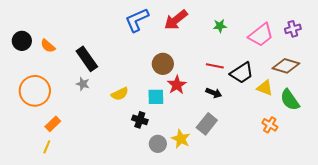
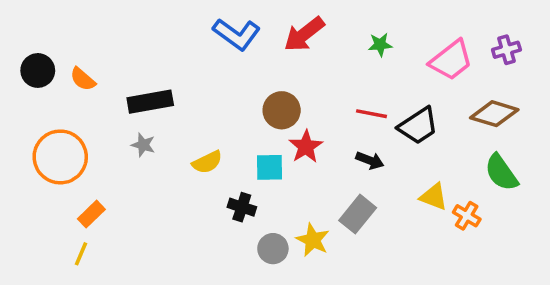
blue L-shape: (137, 20) -> (237, 34), turned -120
black rectangle: (87, 59) -> (150, 102), turned -65
yellow triangle: (265, 88) -> (434, 197), moved

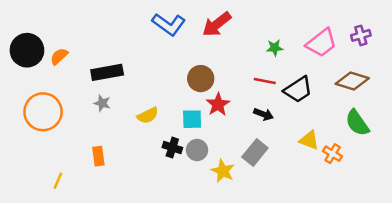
green star: (380, 45) -> (275, 48), moved
black circle: (38, 70) -> (27, 50), size x1.4
orange semicircle: (83, 79) -> (59, 56), turned 96
orange rectangle: (91, 214) -> (98, 156), moved, turned -54
gray circle: (273, 249) -> (197, 150), moved

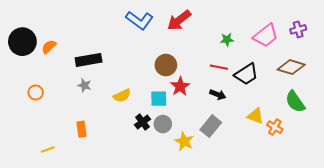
orange circle: (43, 112) -> (36, 93), size x0.5
black cross: (172, 148) -> (142, 122), turned 35
yellow line: (58, 181) -> (48, 149), turned 48

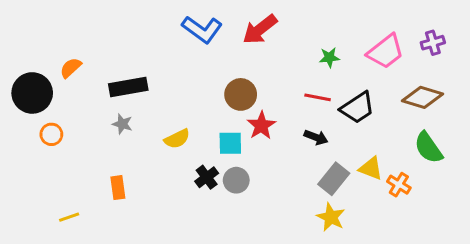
black circle: (22, 42) -> (32, 93), moved
gray rectangle: (211, 126) -> (334, 179), moved
yellow star: (184, 141) -> (331, 217), moved

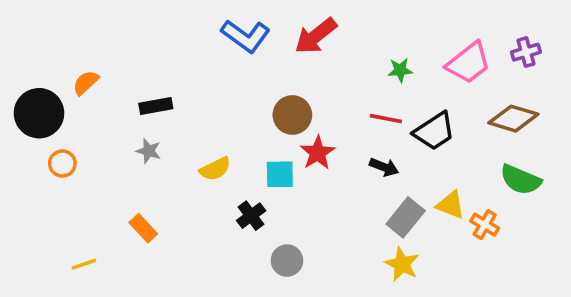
black rectangle: (128, 87) -> (156, 106), size x0.7
green semicircle: (428, 148) -> (521, 180), turned -32
gray circle: (236, 180) -> (287, 261), moved
orange rectangle: (118, 188) -> (143, 228), turned -35

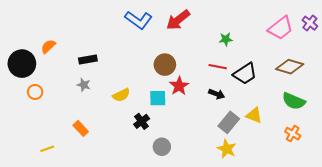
purple cross: (526, 52) -> (310, 23), moved, turned -35
pink trapezoid: (468, 63) -> (280, 28), moved
orange cross: (485, 225) -> (293, 134), moved

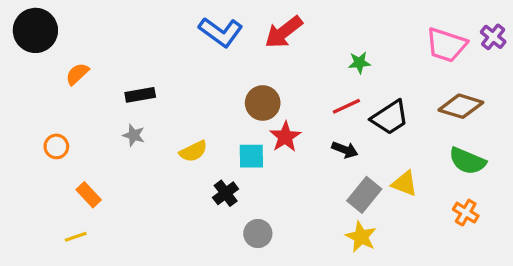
pink trapezoid: (280, 28) -> (446, 45), turned 56
black circle: (22, 64) -> (35, 30), moved
red line: (218, 67) -> (346, 106), turned -36
orange rectangle: (81, 128) -> (89, 195), moved

